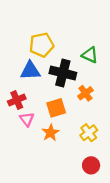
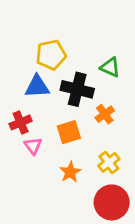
orange star: (50, 133) -> (70, 172), moved
red circle: (91, 165) -> (112, 202), size x1.6

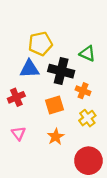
orange cross: (105, 114) -> (83, 91), turned -32
pink triangle: (33, 146) -> (19, 133), moved
yellow cross: (109, 162) -> (87, 118), moved

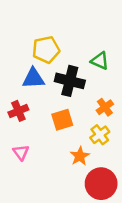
orange cross: (83, 91) -> (105, 107), moved, turned 32
orange star: (56, 137) -> (80, 156), moved

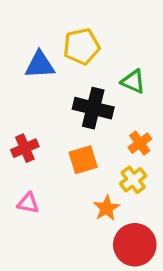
yellow pentagon: (46, 50) -> (82, 46), moved
blue triangle: (33, 78) -> (40, 65), moved
pink triangle: (21, 152) -> (28, 203), turned -42

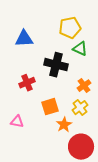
yellow pentagon: (82, 46) -> (70, 28), moved
red cross: (25, 148) -> (27, 83), moved
orange square: (83, 160) -> (50, 107), moved

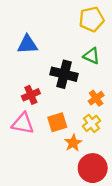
yellow pentagon: (70, 28) -> (91, 19), moved
pink triangle: (17, 122) -> (23, 123), moved, size x1.5

